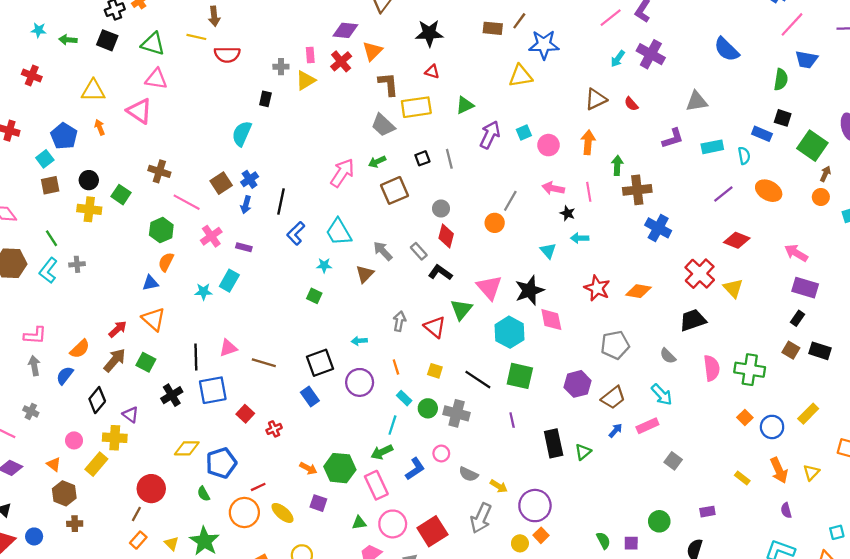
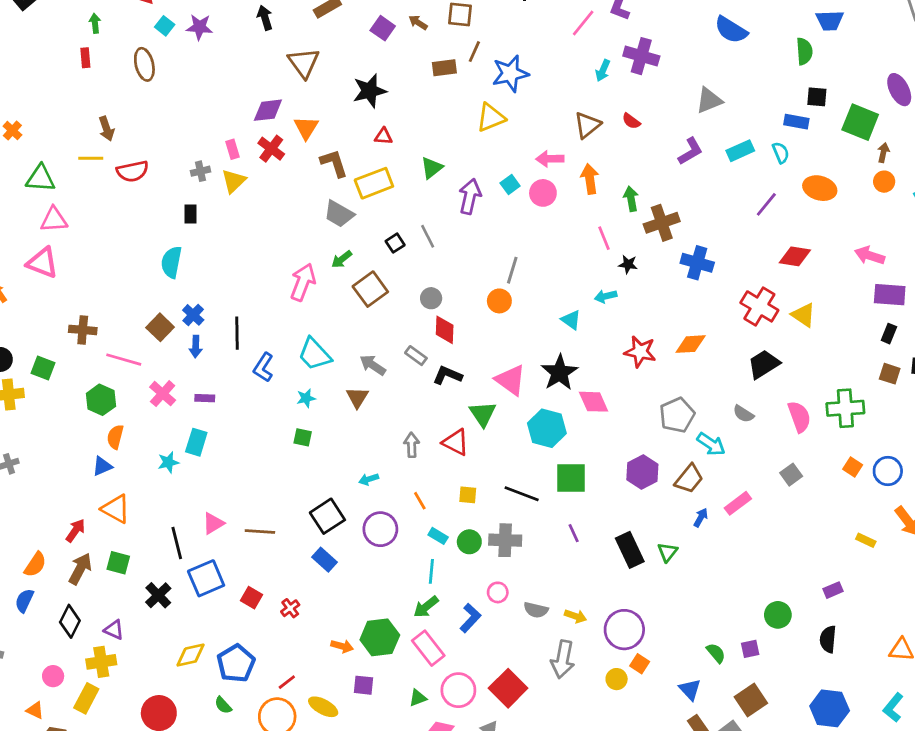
pink arrow: (553, 188) -> (550, 159), moved
black star: (568, 213) -> (628, 264), moved
cyan arrow: (662, 395) -> (711, 444), moved
gray square: (673, 461) -> (791, 475), moved, turned 30

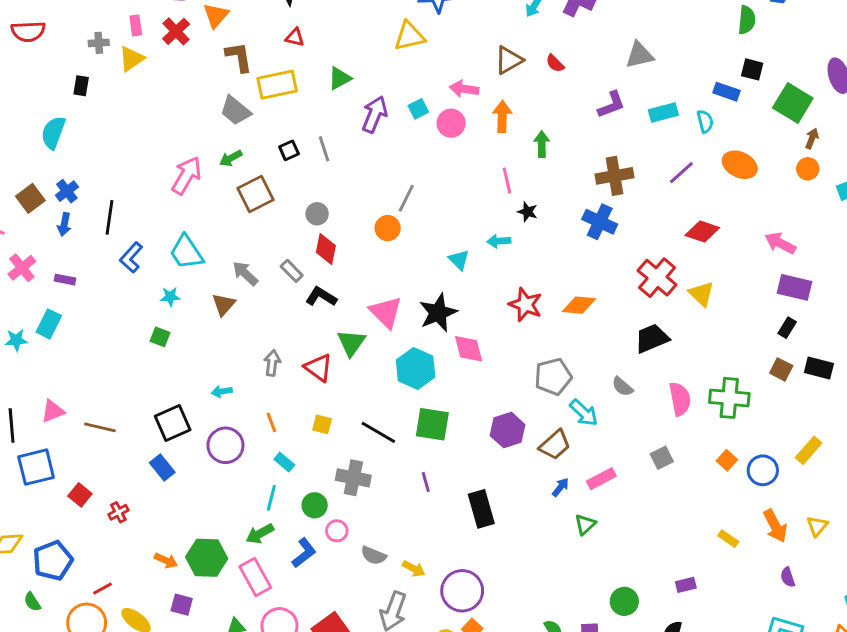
brown cross: (662, 223) -> (615, 176), moved
green circle: (469, 542) -> (315, 505), moved
green triangle: (668, 552) -> (585, 524), moved

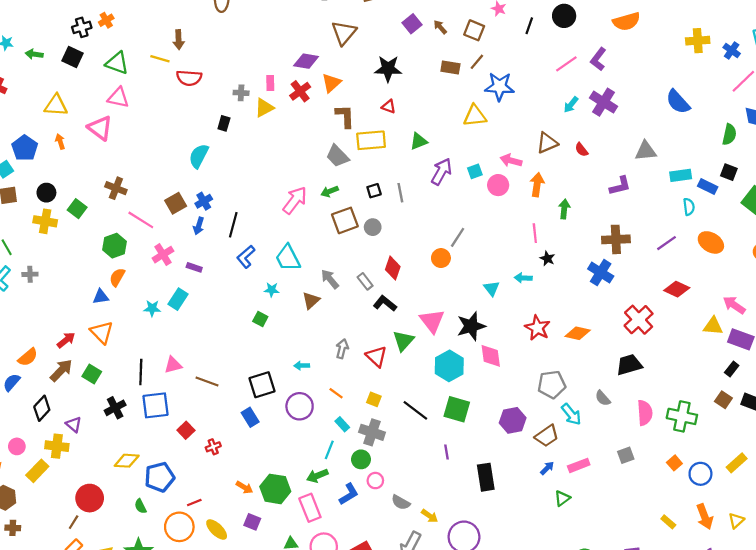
cyan rectangle: (663, 112) -> (681, 175), moved
gray circle: (317, 214) -> (373, 227), moved
yellow triangle: (701, 294) -> (713, 326), moved, turned -45
orange line: (271, 422) -> (336, 393), turned -40
gray cross: (353, 478) -> (372, 432), moved

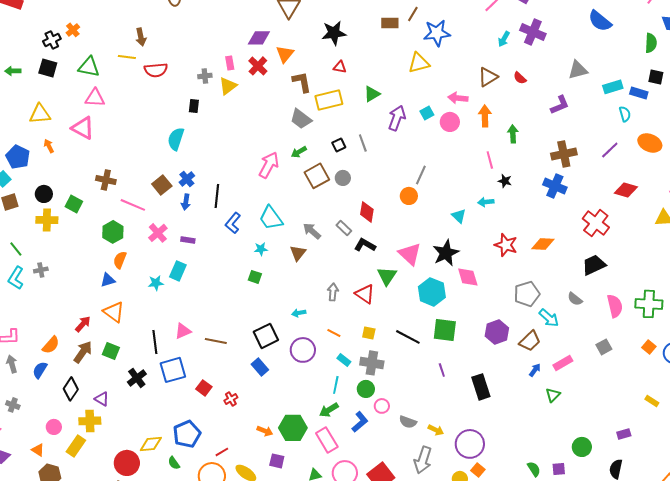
yellow diamond: (127, 461) -> (151, 444), moved

